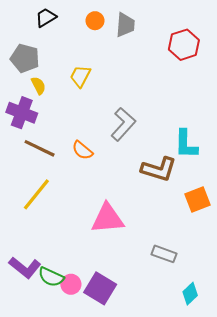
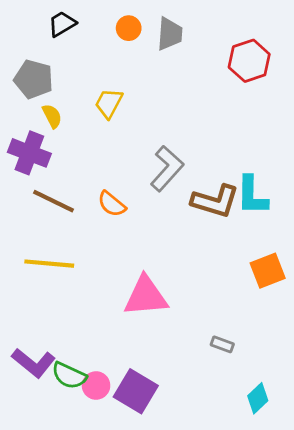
brown L-shape: (159, 169) -> (215, 201), moved
yellow line: (36, 194) -> (49, 264), turned 56
gray rectangle: (164, 254) -> (222, 344), size x0.7

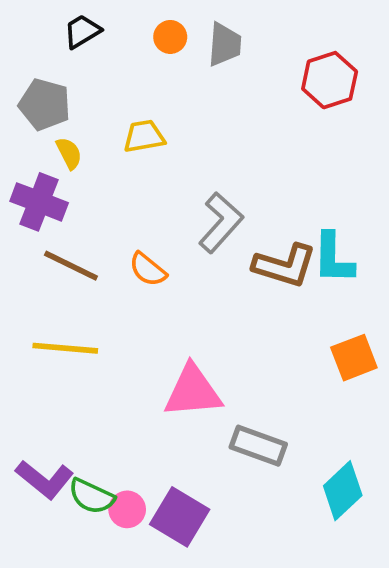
yellow trapezoid: (109, 103) -> (144, 136), turned 52
gray rectangle: (222, 344) -> (258, 446), moved, size x1.8
cyan diamond: (258, 398) -> (343, 491), moved, size x1.4

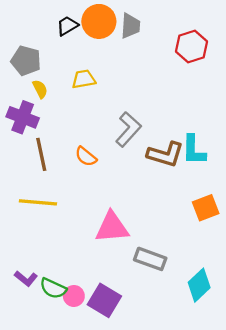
black trapezoid: (82, 31) -> (67, 26), moved
orange circle: (170, 37) -> (99, 21), size x1.8
brown line: (71, 266) -> (41, 154), turned 52
purple L-shape: (45, 479) -> (26, 279), size x0.7

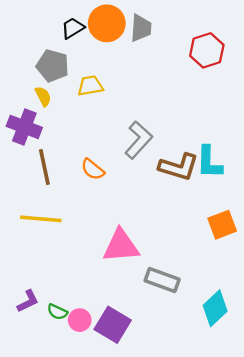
gray pentagon: (26, 61) -> (53, 66), moved
purple L-shape: (26, 279) -> (28, 301), turned -65
green semicircle: (53, 288) -> (57, 312), size x0.7

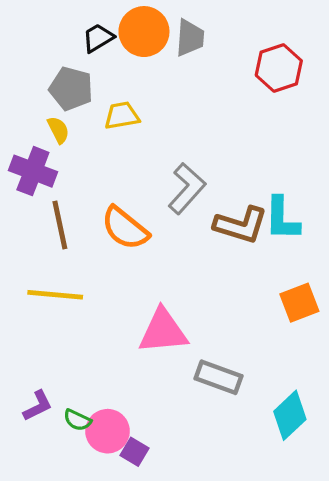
orange semicircle: (93, 169) -> (125, 228), size x1.5
pink circle: (80, 320) -> (108, 431), size x1.4
purple square: (113, 325) -> (134, 452), moved, size x0.6

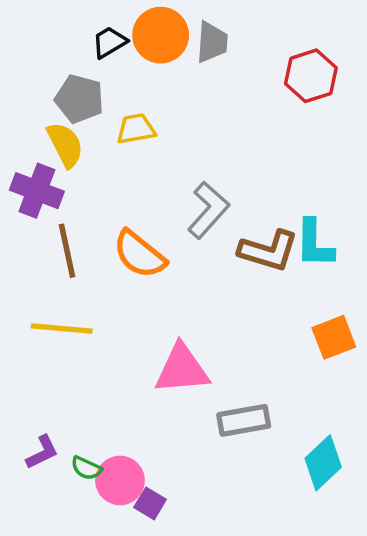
yellow semicircle: (58, 130) -> (65, 145), size x1.5
gray rectangle: (219, 377) -> (244, 420), turned -30

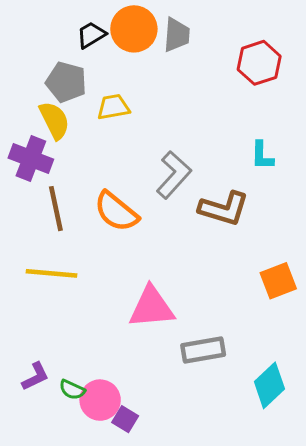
cyan L-shape: (314, 244) -> (262, 156), moved, size x0.7

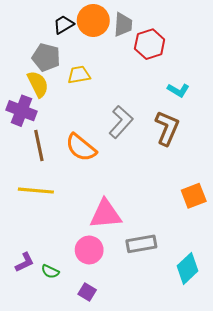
red hexagon: (259, 63) -> (150, 44), moved
cyan L-shape: (262, 156) -> (178, 90), moved, turned -60
brown L-shape: (224, 209) -> (167, 128), moved, turned -84
pink circle: (100, 400) -> (89, 250), moved

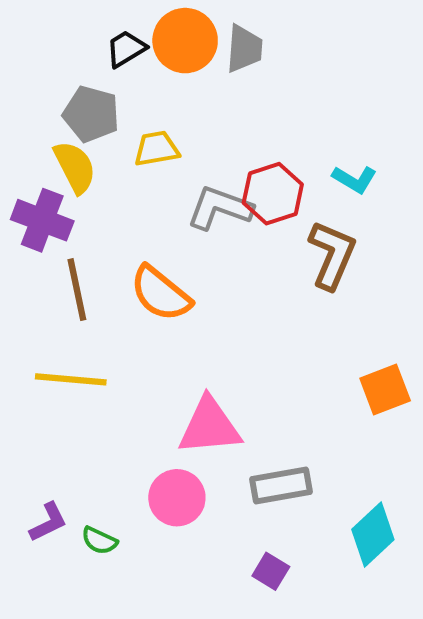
red hexagon: (150, 44) -> (273, 194), moved
gray L-shape: (121, 122) -> (220, 208), moved, turned -112
purple square: (87, 292) -> (271, 571), moved

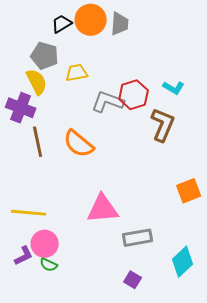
yellow line: (71, 379) -> (29, 213), moved
pink circle: (177, 498) -> (45, 244), moved

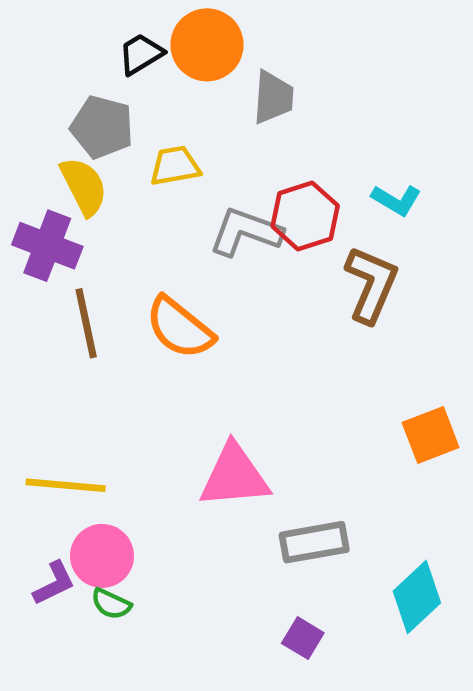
gray trapezoid: (120, 24) -> (273, 97), moved

